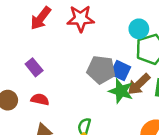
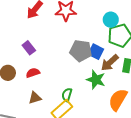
green star: (121, 91) -> (96, 80), moved
red semicircle: (40, 99) -> (33, 73), turned -32

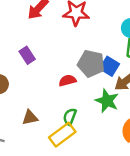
red semicircle: (33, 73) -> (67, 80), moved

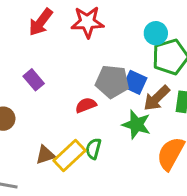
yellow rectangle: (62, 135) -> (69, 156), moved

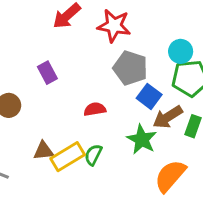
gray pentagon: (112, 82) -> (130, 68), moved

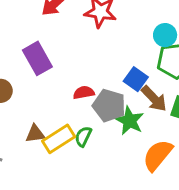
gray pentagon: (130, 68) -> (109, 106), moved
purple rectangle: (47, 73) -> (37, 58), size x1.5
brown arrow: (168, 117) -> (154, 99), turned -100

